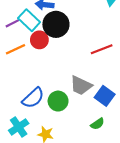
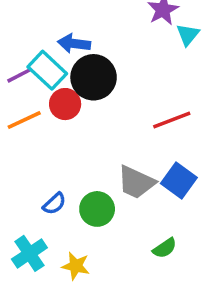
blue square: (105, 96) -> (179, 181), moved
blue semicircle: (33, 98) -> (54, 204), size x0.6

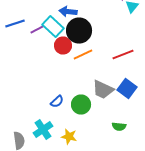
orange line: (24, 120) -> (83, 54), moved
green semicircle: (165, 248) -> (119, 126), turned 40

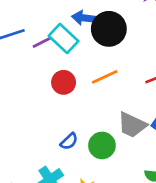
black circle: (79, 30) -> (109, 29), moved
red circle: (63, 46) -> (64, 82), moved

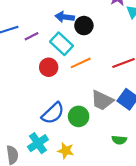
black circle: (109, 29) -> (84, 26), size x0.7
cyan rectangle: (64, 38) -> (61, 44), moved
blue semicircle: (69, 141) -> (53, 113), size x1.6

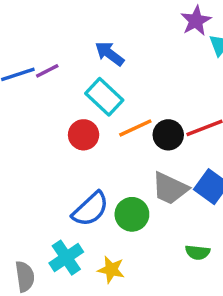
blue arrow: (65, 17) -> (109, 54), turned 30
black circle: (84, 26) -> (168, 135), moved
purple line: (32, 36) -> (47, 71), moved

